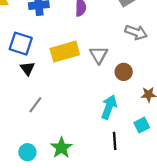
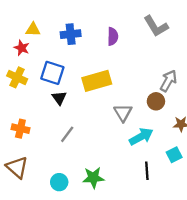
gray arrow: (136, 32) -> (168, 81), moved, turned -80
gray triangle: (99, 55) -> (123, 113), moved
cyan arrow: (109, 107) -> (141, 137), turned 40
green star: (61, 148) -> (93, 178), turned 30

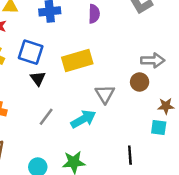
gray arrow: (168, 81) -> (153, 60), turned 60
cyan arrow: (141, 137) -> (83, 119), moved
cyan square: (174, 155) -> (159, 128), moved, turned 35

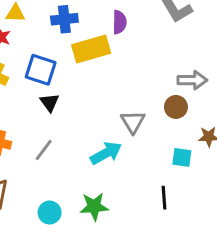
yellow rectangle: (77, 60) -> (91, 49), moved
gray line: (46, 117) -> (44, 150), moved
cyan square: (159, 128) -> (182, 157), moved

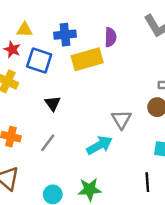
blue square: (41, 70) -> (39, 60), moved

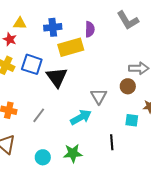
blue square: (39, 60) -> (32, 64), moved
black triangle: (53, 103) -> (57, 77), moved, size x1.6
black line: (147, 182) -> (112, 142), moved

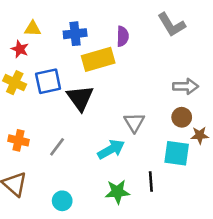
blue square: (32, 64) -> (48, 81), turned -30
brown circle: (128, 86) -> (182, 117), moved
cyan square: (132, 120) -> (177, 153), size x1.5
green star: (73, 153) -> (117, 192), moved

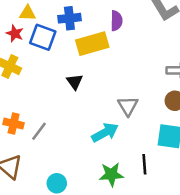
blue square: (48, 81) -> (43, 37), moved, turned 32
black triangle: (80, 98) -> (75, 82), size x0.6
gray line: (57, 147) -> (39, 131), moved

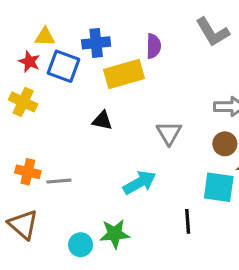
black triangle: (75, 82) -> (102, 121), turned -42
gray triangle: (128, 106) -> (169, 133), moved
gray line: (39, 131) -> (59, 181), turned 48
green star: (111, 174) -> (115, 234), moved

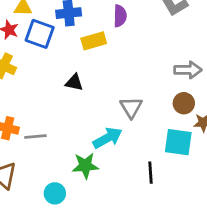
yellow rectangle: (124, 74) -> (94, 41), size x0.7
gray triangle: (169, 133) -> (131, 107), moved
green star: (115, 234) -> (85, 166), moved

